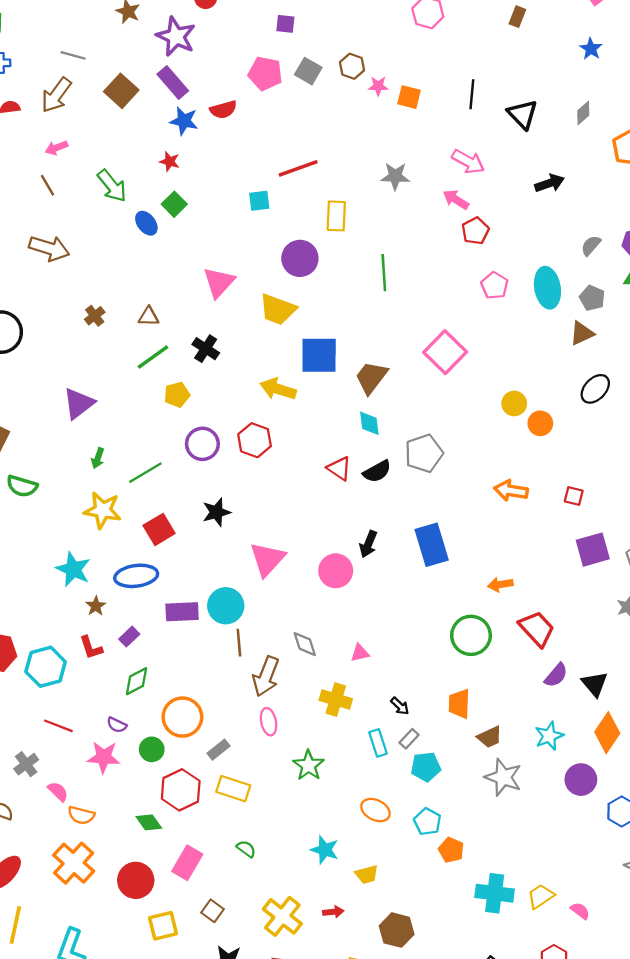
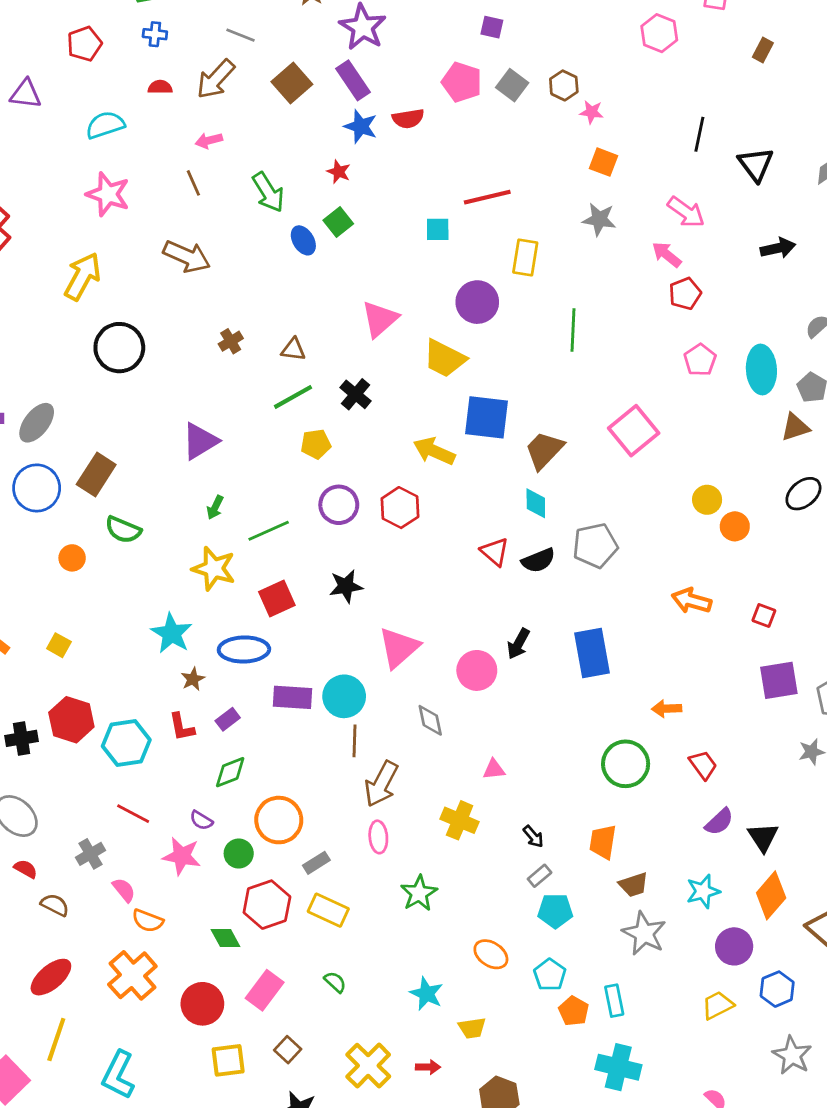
orange square: (409, 97) -> (603, 162), moved
red trapezoid: (537, 629) -> (703, 765), size x0.7
gray diamond: (305, 644) -> (430, 720), moved
cyan rectangle: (378, 743) -> (614, 1001), moved
yellow trapezoid: (541, 896) -> (718, 1005), moved

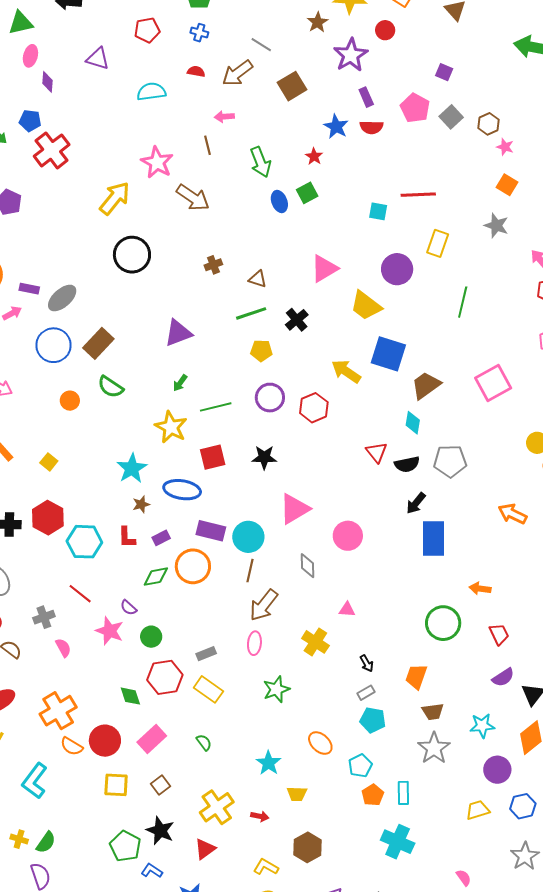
purple rectangle: (353, 80) -> (366, 97), moved, size x0.7
pink star: (108, 194) -> (157, 162), moved
black arrow: (518, 644) -> (416, 503), moved
orange circle: (279, 820) -> (193, 566), moved
orange semicircle: (148, 921) -> (72, 746), moved

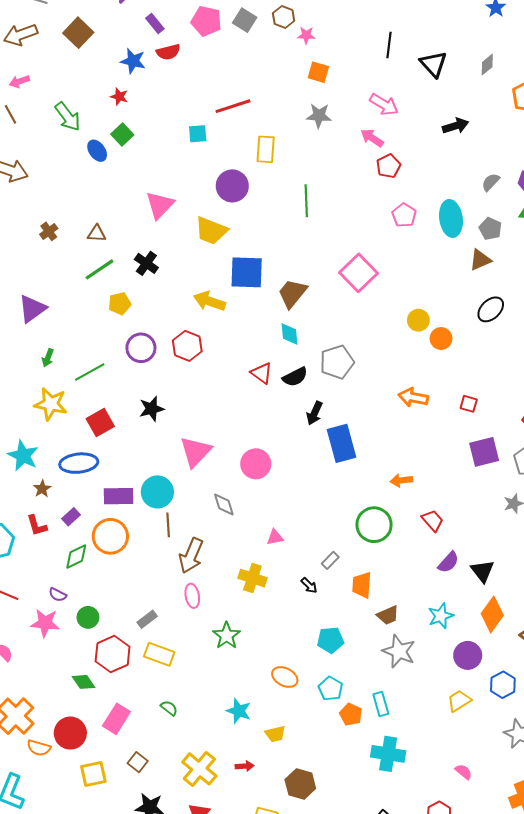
brown arrow: (237, 73) -> (21, 35), turned 32
gray rectangle: (366, 693) -> (330, 560), moved

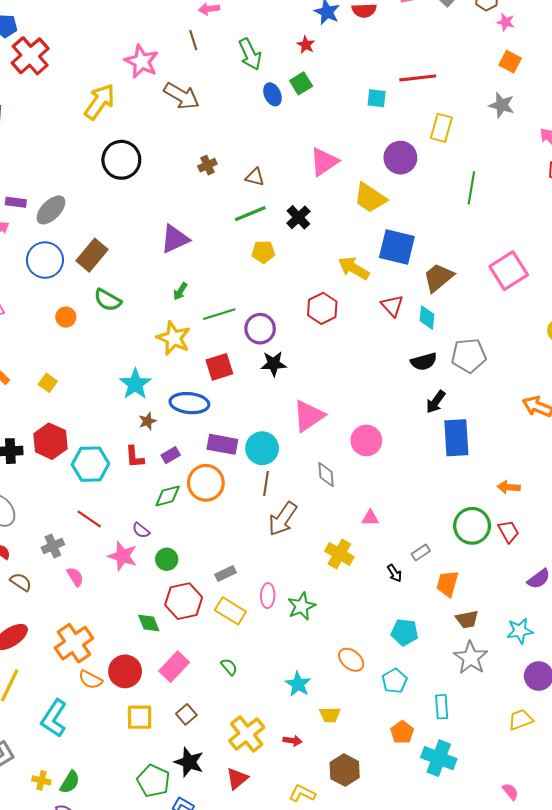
purple circle: (141, 348) -> (260, 329), moved
red triangle: (262, 373) -> (392, 306), moved
red trapezoid: (433, 520) -> (508, 532), moved
pink ellipse: (192, 596) -> (268, 596), moved
orange pentagon: (351, 714) -> (402, 732), moved

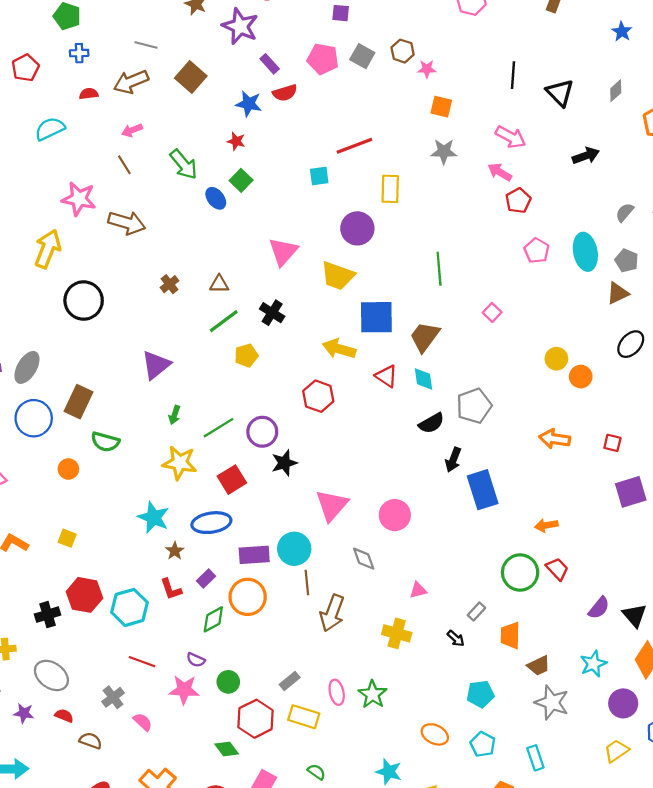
green line: (471, 188) -> (439, 269), moved
pink square: (509, 271) -> (492, 312), size x0.5

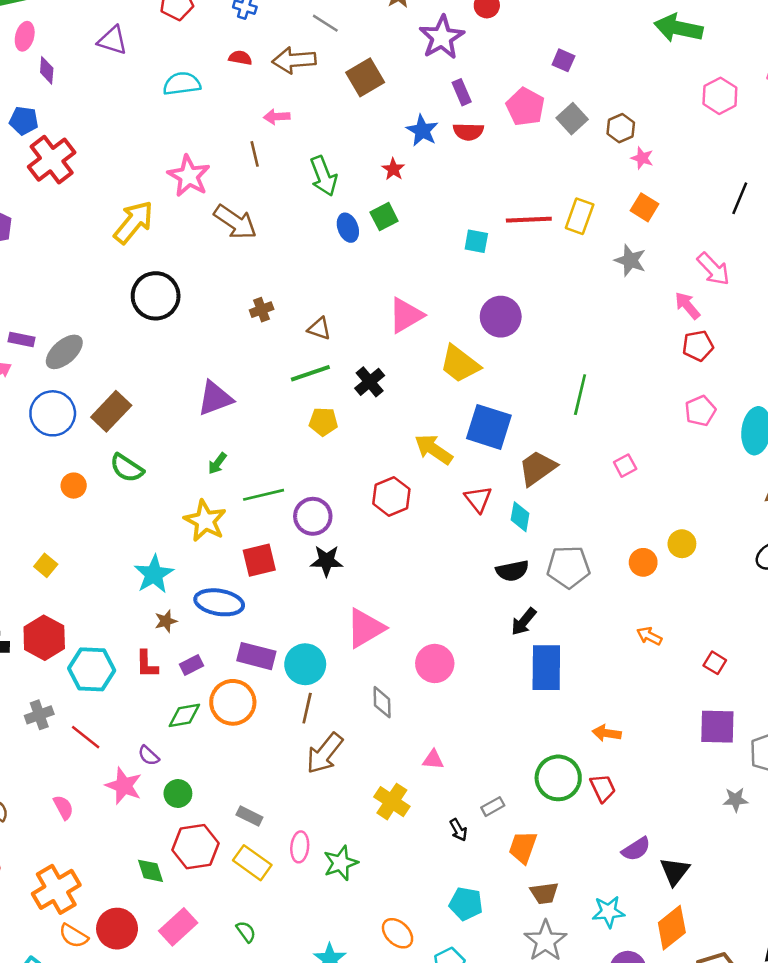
yellow rectangle: (390, 189) -> (580, 216), moved
orange circle: (581, 377) -> (643, 562), moved
orange arrow: (555, 439) -> (649, 636), size x0.7
gray rectangle: (290, 681) -> (249, 816), turned 48
gray cross: (113, 697) -> (39, 715), moved

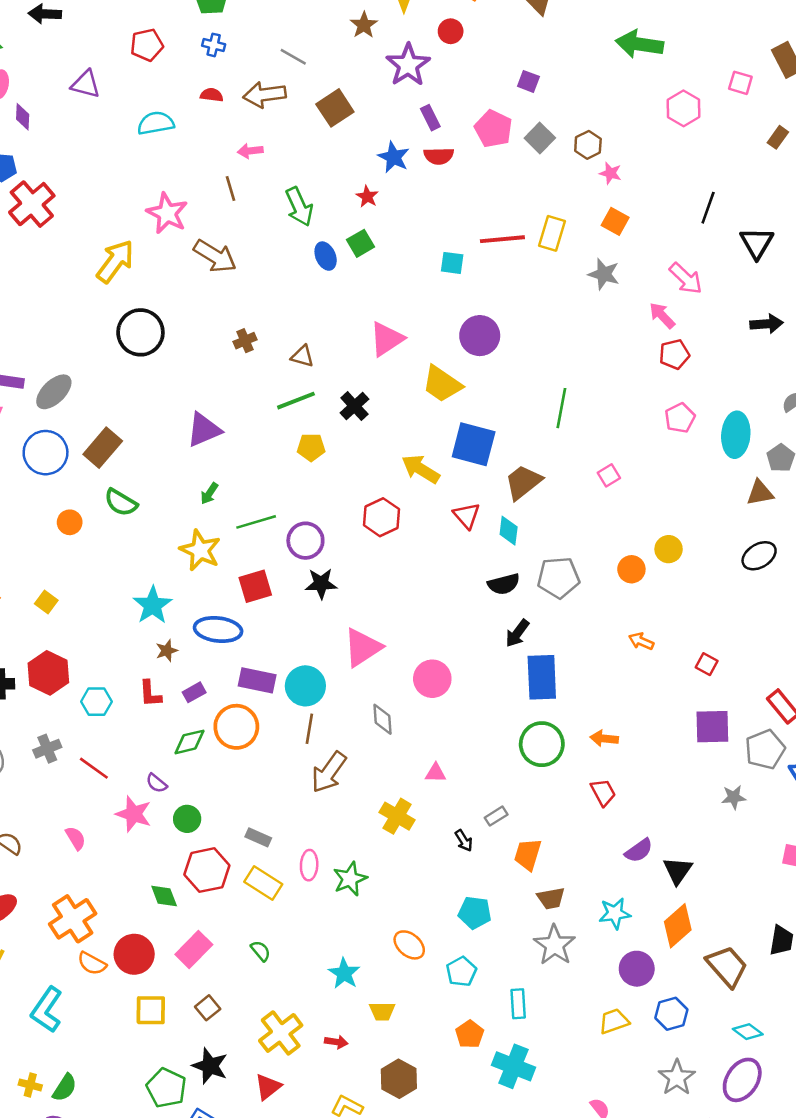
cyan hexagon: (92, 669) -> (96, 702), size x0.7
green circle: (558, 778) -> (542, 744), moved

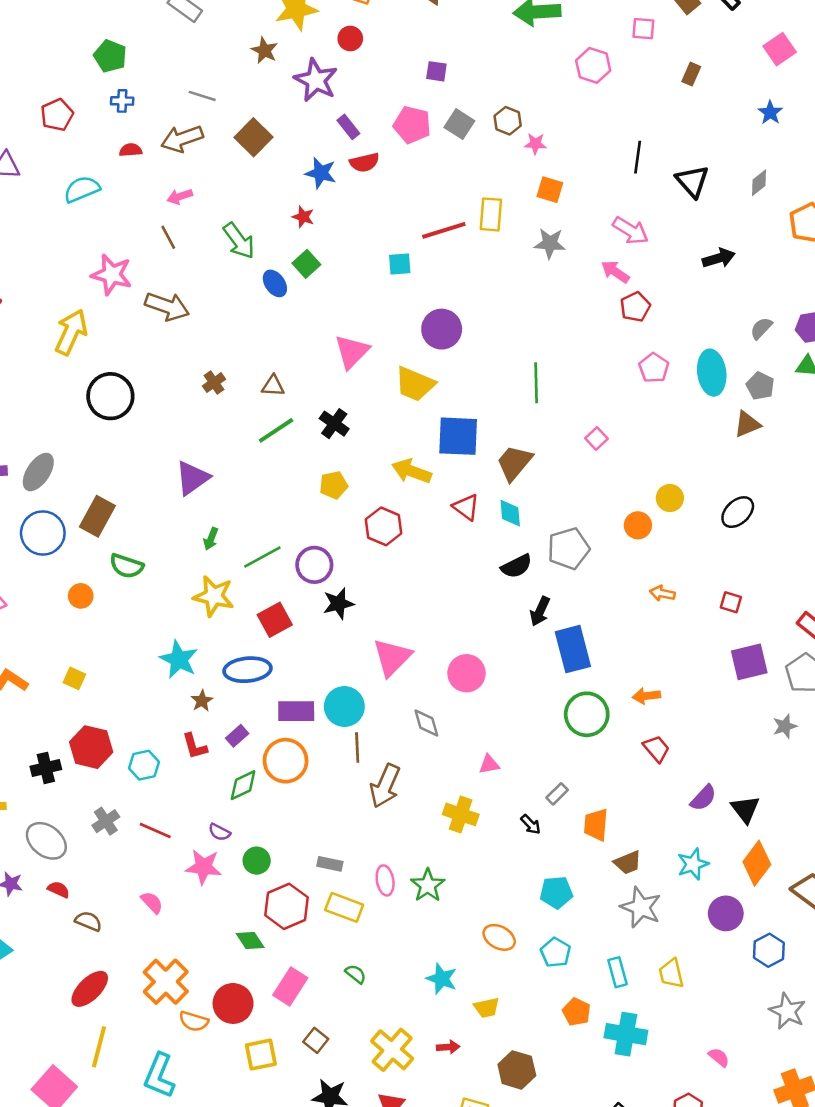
yellow pentagon: (311, 447) -> (334, 485), moved
black ellipse: (759, 556) -> (738, 512), moved
yellow trapezoid: (614, 1021) -> (671, 974), moved, turned -72

